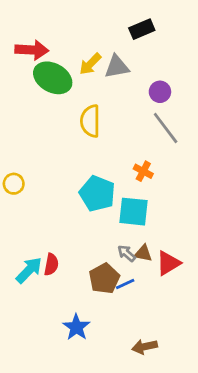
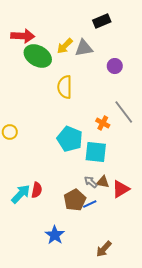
gray line: (166, 128) -> (124, 112), moved
brown arrow: (145, 347) -> (104, 249), turned -36

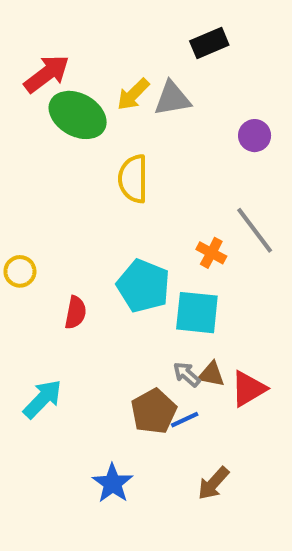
red arrow: (23, 36) -> (47, 74), turned -40
purple circle: (115, 66) -> (255, 136), moved
red semicircle: (37, 190) -> (76, 313), moved
brown arrow: (104, 249) -> (213, 483), moved

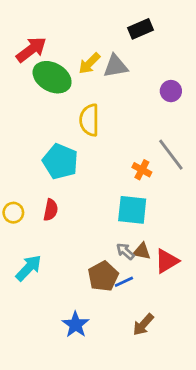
yellow circle: (20, 271) -> (13, 213), moved
cyan pentagon: (143, 286) -> (60, 162), moved

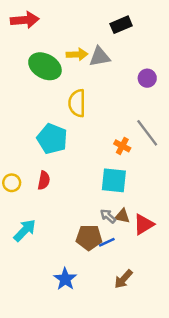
red arrow: (31, 50) -> (25, 20), moved, turned 32
yellow arrow: (89, 63) -> (77, 54), turned -138
brown pentagon: (103, 276) -> (89, 237), turned 30

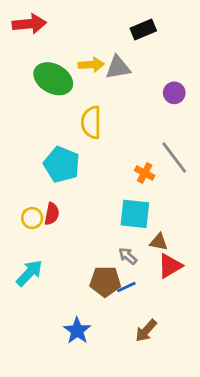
yellow circle: (12, 183) -> (32, 218), moved
brown triangle: (122, 216) -> (159, 242), moved

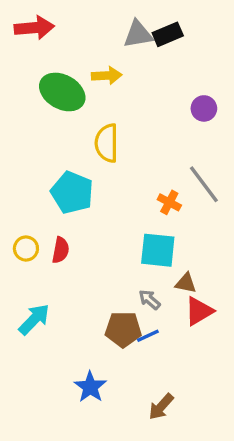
gray triangle: (118, 67) -> (138, 34), moved
yellow circle: (32, 218) -> (26, 249), moved
brown arrow: (146, 331) -> (161, 407), moved

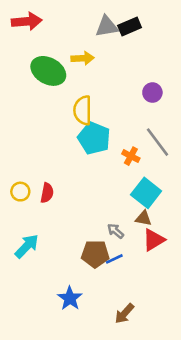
purple circle: (204, 108) -> (152, 93), moved
cyan pentagon: (72, 192) -> (94, 138), moved
cyan square: (158, 250) -> (146, 193), moved, turned 32

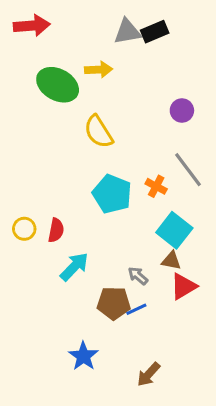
yellow semicircle: (83, 110) -> (99, 132), turned -32
cyan pentagon: (94, 138) -> (112, 194), moved
cyan arrow: (27, 246) -> (74, 267), moved

